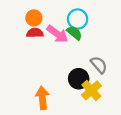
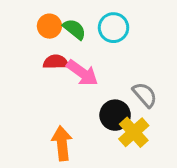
red semicircle: (35, 33) -> (56, 62), moved
green semicircle: (74, 33) -> (74, 29), moved
pink arrow: (57, 34) -> (82, 73), moved

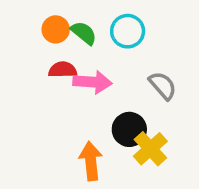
pink arrow: (82, 73) -> (92, 82), turned -32
gray semicircle: (145, 95) -> (163, 86), moved
orange arrow: (62, 143) -> (91, 161), moved

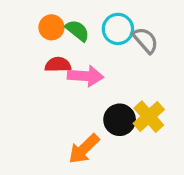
gray semicircle: (163, 86) -> (146, 40), moved
yellow cross: (150, 149) -> (149, 117), moved
orange arrow: (91, 161) -> (84, 149), turned -128

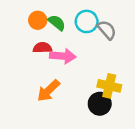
yellow cross: (149, 117) -> (109, 86), turned -35
black circle: (120, 120) -> (100, 104), moved
orange arrow: (84, 149) -> (48, 91), moved

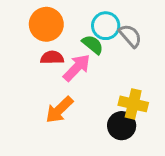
orange circle: (38, 20) -> (46, 24), size x1.5
green semicircle: (57, 23) -> (93, 45), moved
pink arrow: (63, 56) -> (77, 68), turned -50

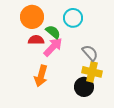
gray semicircle: (130, 36) -> (90, 53), moved
green semicircle: (93, 45) -> (53, 32), moved
orange arrow: (59, 110) -> (41, 76), turned -30

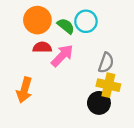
green semicircle: (53, 32) -> (66, 26), moved
gray semicircle: (90, 53) -> (106, 63), turned 60
orange arrow: (41, 76) -> (24, 90), moved

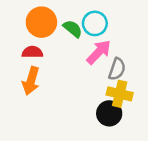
red semicircle: (42, 47) -> (32, 52), moved
pink arrow: (62, 56) -> (99, 52), moved
orange arrow: (24, 90) -> (31, 81), moved

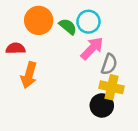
red semicircle: (32, 52) -> (16, 48), moved

